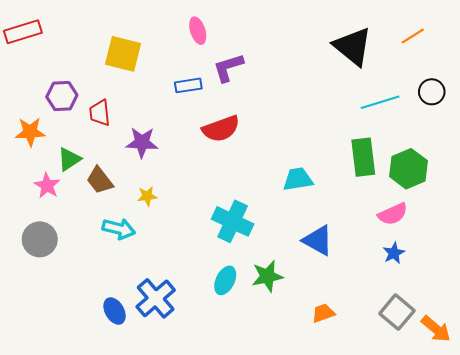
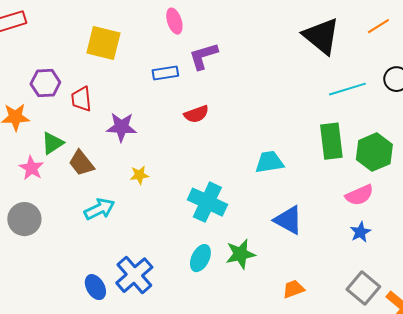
red semicircle: (221, 129) -> (196, 114), size x0.7
yellow star: (147, 196) -> (139, 175), moved
cyan arrow: (119, 229) -> (99, 209), turned -40

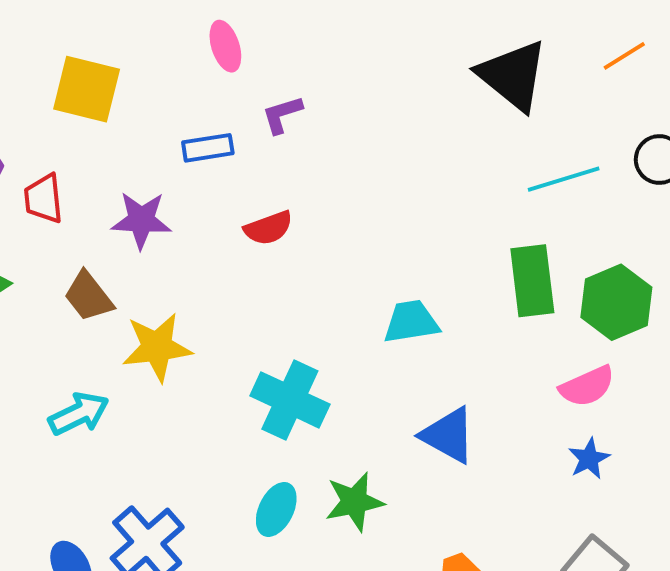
purple L-shape: (203, 56) -> (282, 115), size x0.7
purple star: (121, 127) -> (141, 220), moved
brown trapezoid: (81, 163) -> (89, 296), moved
yellow star: (139, 175) -> (157, 347), size x1.8

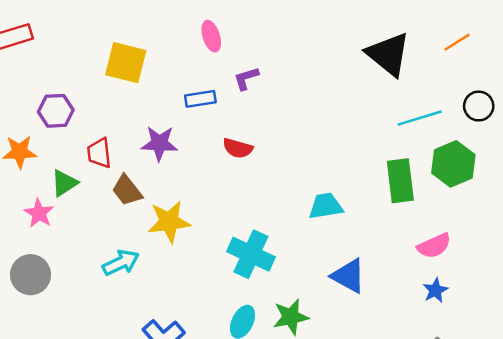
red trapezoid: (44, 199) -> (99, 153), moved
red semicircle: (268, 228) -> (238, 148), turned 36
green hexagon: (616, 302) -> (453, 164), moved

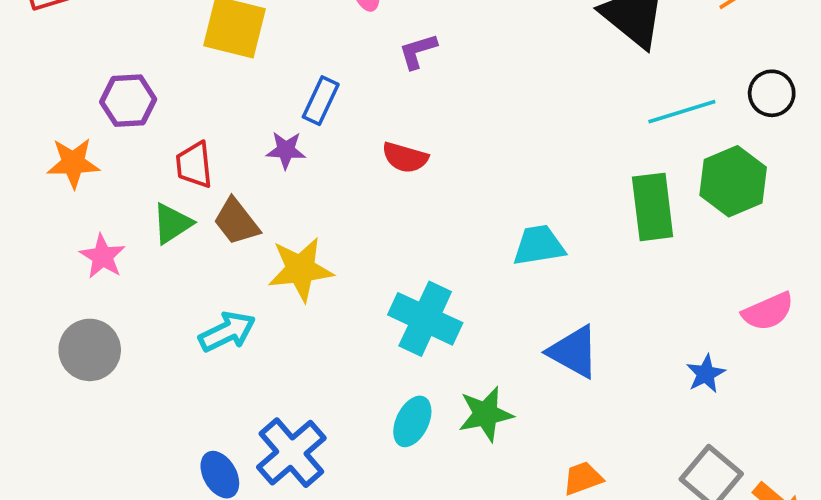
blue rectangle: (200, 99) -> (321, 101), moved, turned -56
purple star: (159, 143) -> (286, 150), size x0.7
green triangle: (64, 183) -> (172, 223), moved
pink semicircle: (434, 246) -> (768, 311), moved

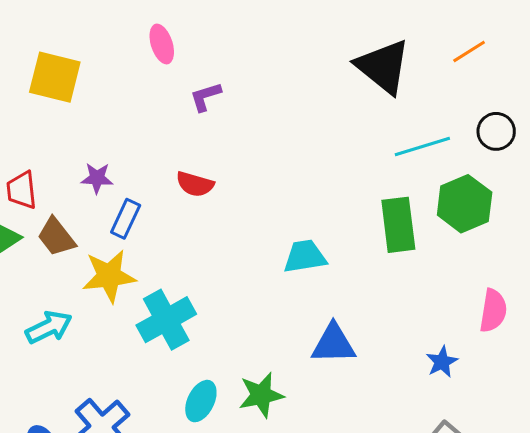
blue rectangle: (321, 101) -> (126, 219), moved
pink semicircle: (768, 311) -> (493, 311), turned -57
cyan cross: (425, 319) -> (166, 320), moved, turned 36
blue triangle: (574, 352) -> (333, 344), turned -30

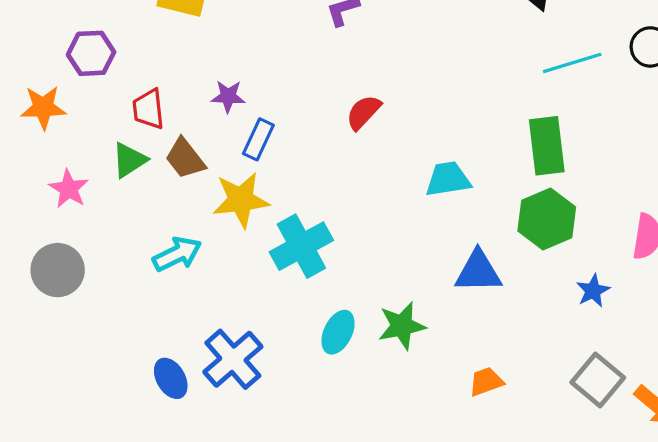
red semicircle: (195, 184) -> (364, 112), moved, turned 117
green hexagon: (465, 204) -> (547, 219), moved

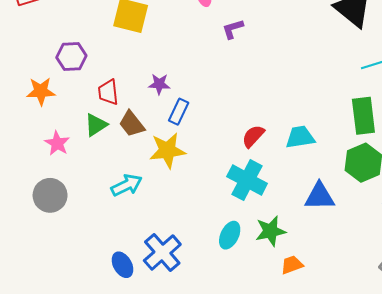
red semicircle: (364, 112) -> (253, 136), moved
cyan cross: (301, 246) -> (247, 180), moved, turned -33
orange trapezoid: (486, 382) -> (292, 265), moved

